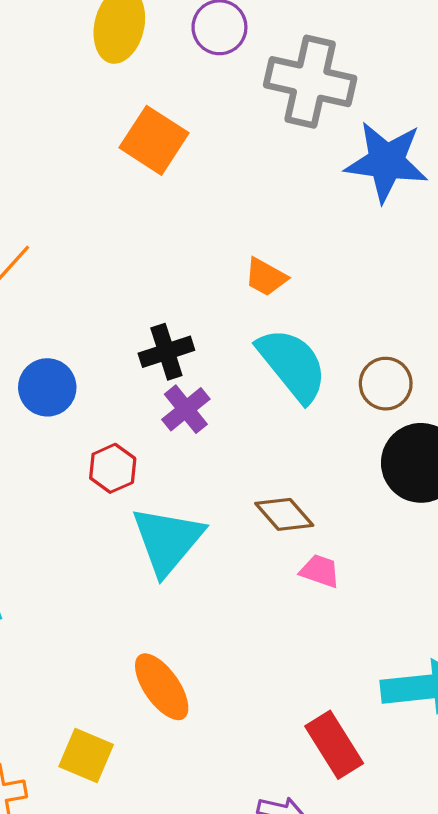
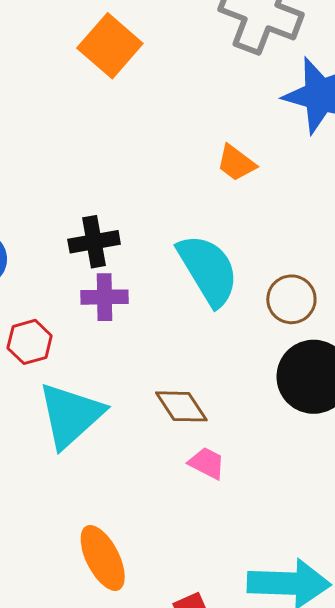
orange trapezoid: (266, 277) -> (236, 163), moved
purple cross: (186, 409) -> (105, 297), turned 30
orange ellipse: (162, 687) -> (103, 558), moved

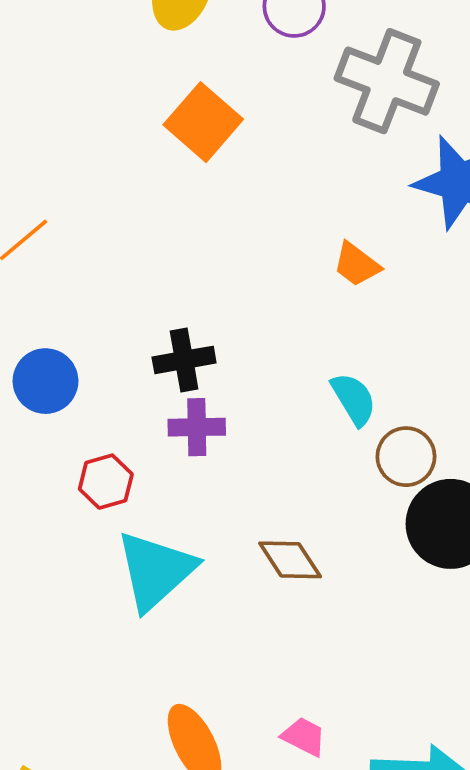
cyan semicircle: (208, 270) -> (354, 399), moved, size x0.6
brown circle: (291, 299) -> (406, 457), moved
pink trapezoid: (207, 463) -> (304, 737), moved

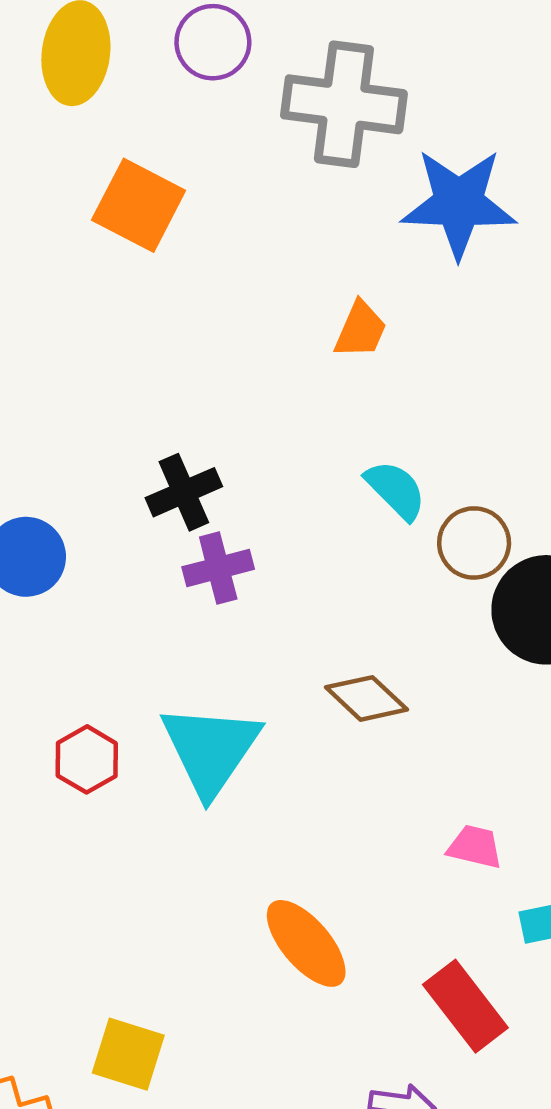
orange trapezoid: (357, 264) -> (361, 330), turned -90
red hexagon: (106, 482) -> (87, 759), moved
pink trapezoid: (304, 737) -> (475, 847), moved

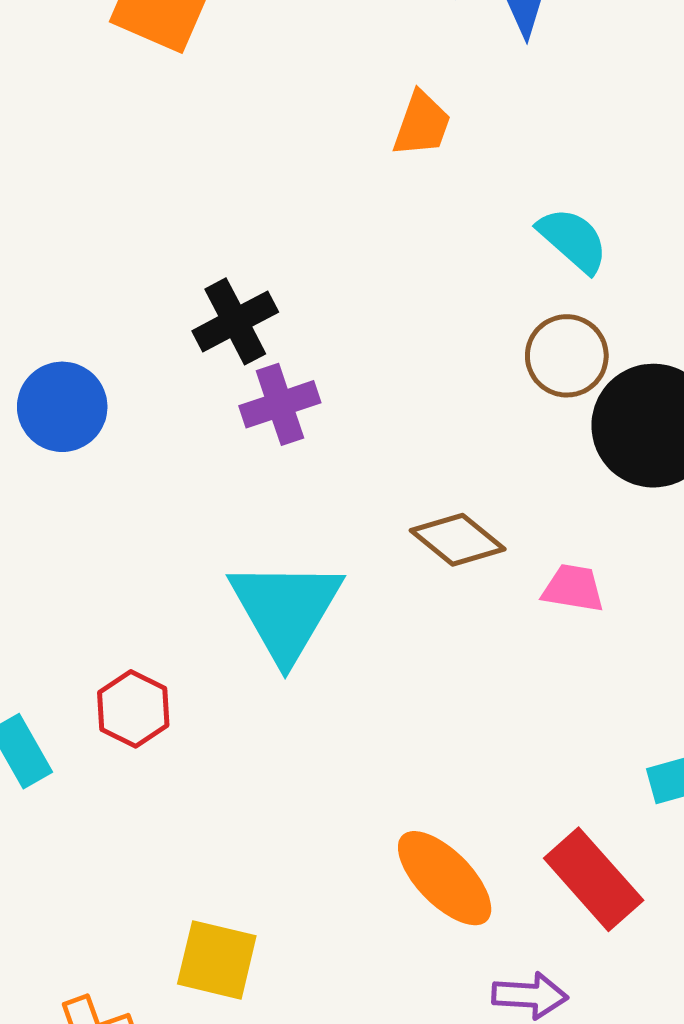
cyan semicircle: (396, 490) -> (573, 240), moved
red hexagon: (87, 759) -> (133, 709), moved
pink trapezoid: (475, 847) -> (573, 588), moved
orange ellipse: (306, 943) -> (445, 878), moved

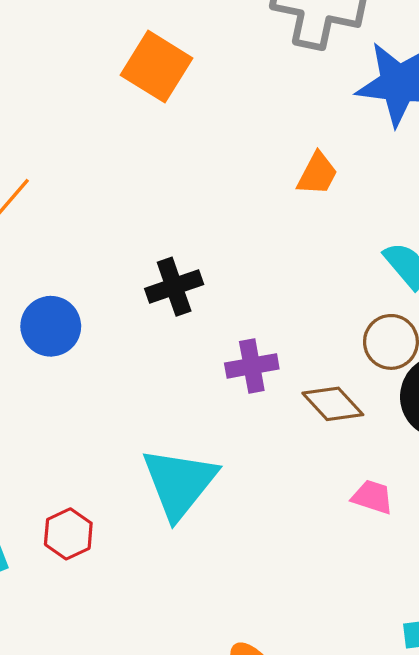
purple cross: (280, 404) -> (252, 366), moved
brown diamond: (458, 540) -> (333, 404), moved

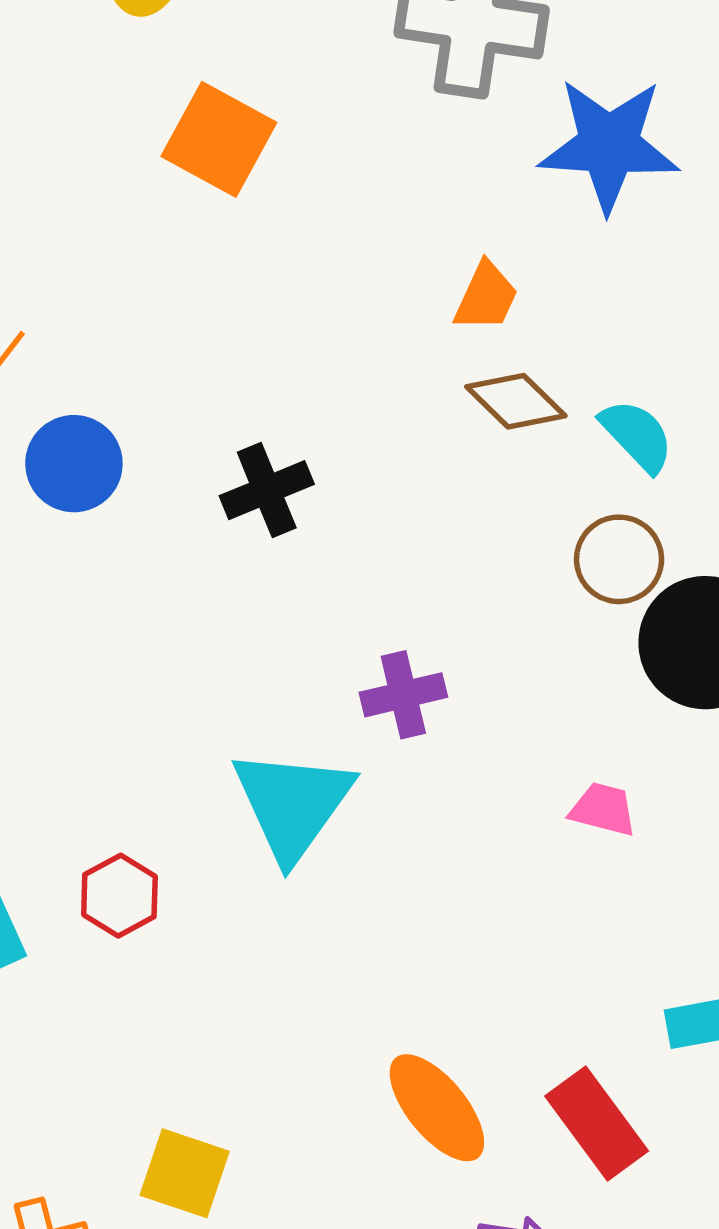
blue circle: (51, 326) -> (74, 464), moved
purple cross: (252, 366) -> (403, 695), moved
brown diamond: (333, 404) -> (516, 401), moved

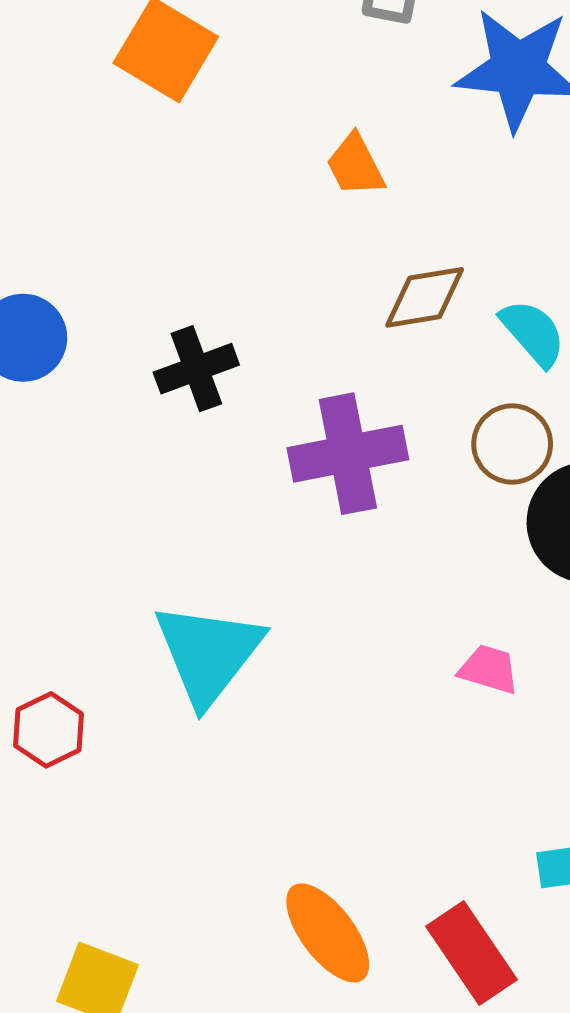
orange trapezoid: (486, 297) -> (355, 165), moved, turned 126
brown diamond: (516, 401) -> (425, 297), turned -56
purple cross: (403, 695) -> (348, 454), moved, size x1.5

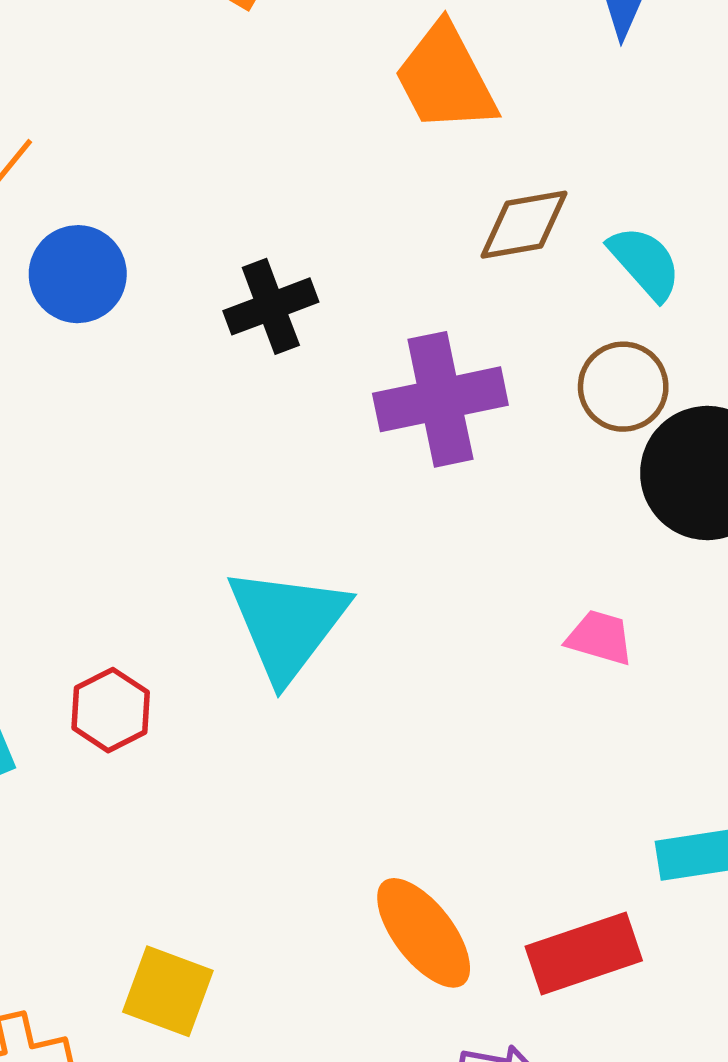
orange trapezoid: (355, 165) -> (445, 78), size x1.6
red rectangle: (471, 953) -> (584, 954), turned -74

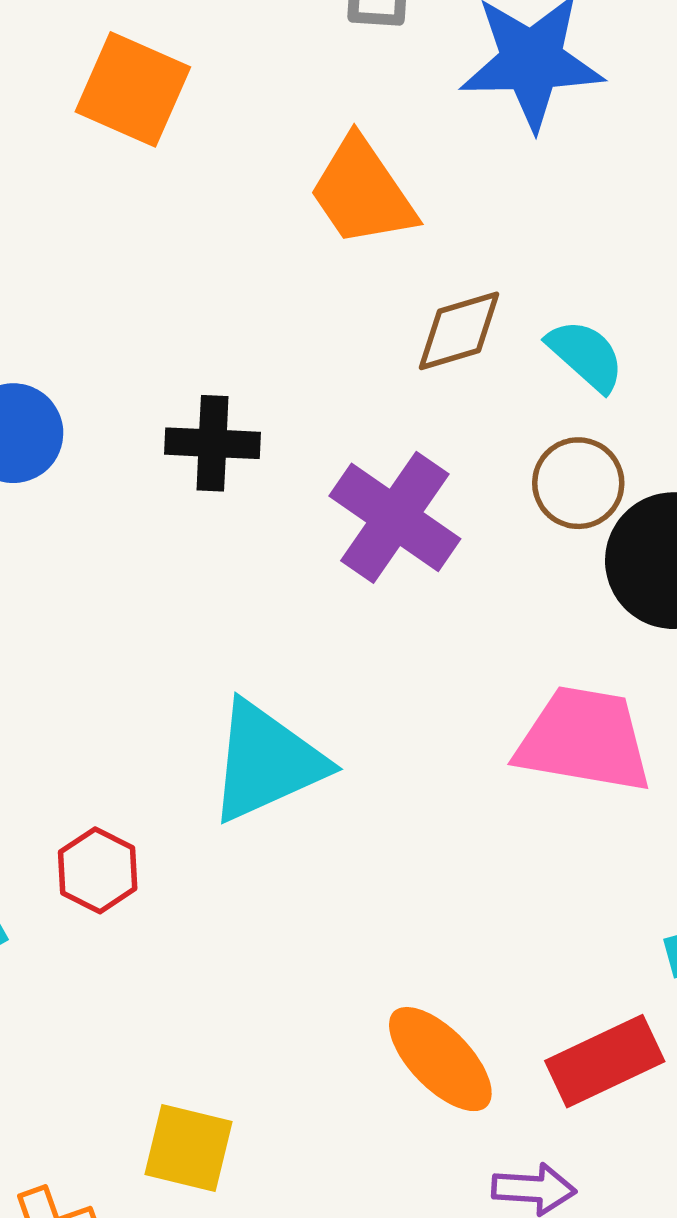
black cross: (271, 306) -> (212, 443), turned 30
purple cross: (440, 399) -> (395, 517), turned -37
cyan triangle: (288, 623) -> (266, 762), turned 35
pink trapezoid: (600, 638) -> (584, 740), size x2.0

